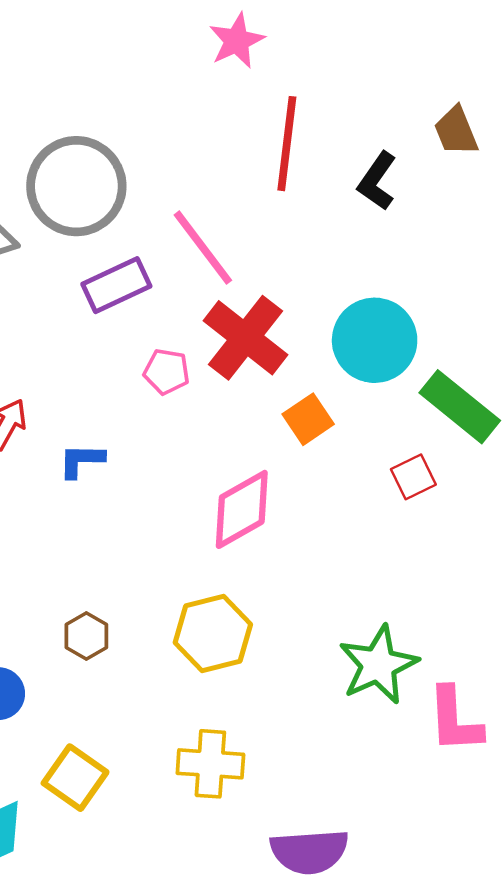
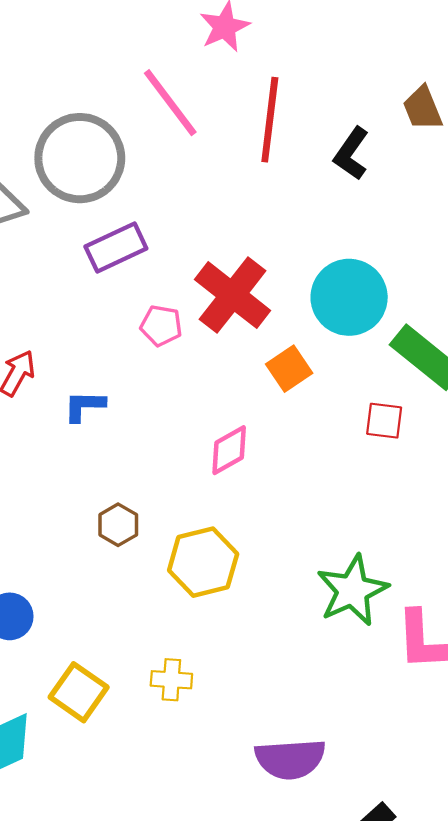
pink line: (203, 248) -> (170, 103), moved
red square: (413, 477) -> (384, 421), turned 33
pink diamond: (242, 509) -> (229, 450), size x0.7
brown hexagon: (86, 636) -> (118, 525), moved
yellow cross: (210, 764) -> (171, 680), moved, size x0.7

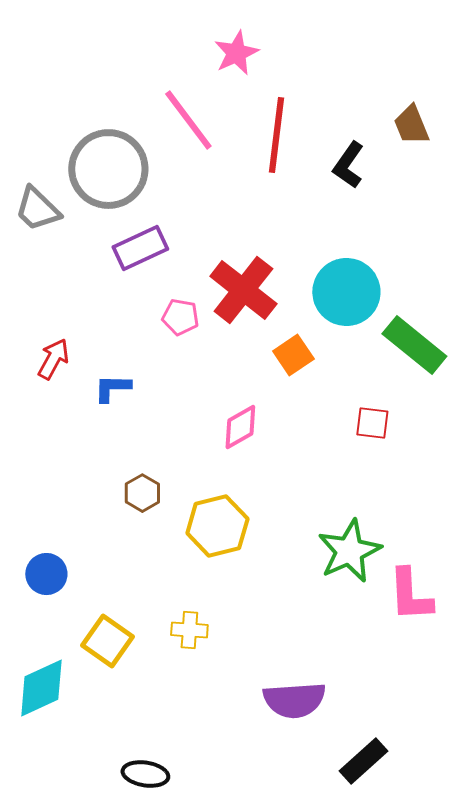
red square: (384, 421) -> (372, 423), moved

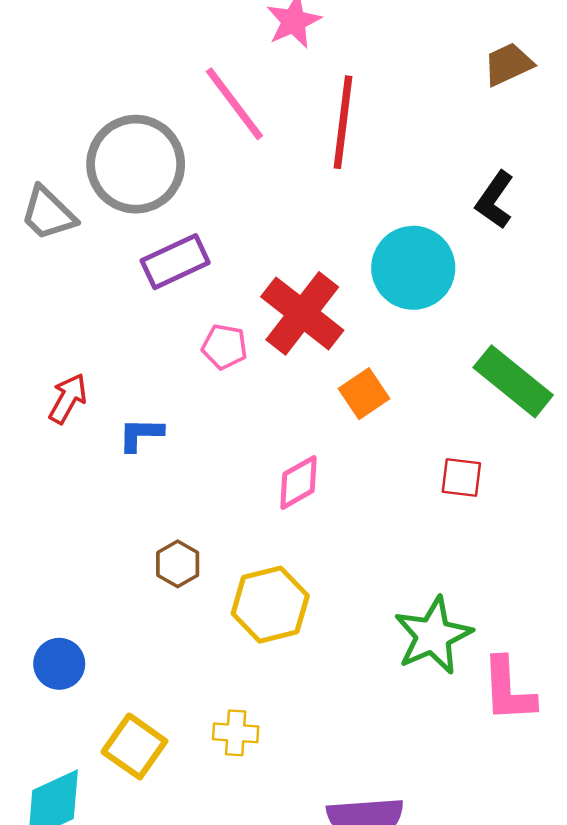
brown trapezoid: (411, 125) -> (508, 64), moved, turned 87
black L-shape: (348, 165) -> (495, 200), moved
cyan circle: (346, 292) -> (413, 268), moved

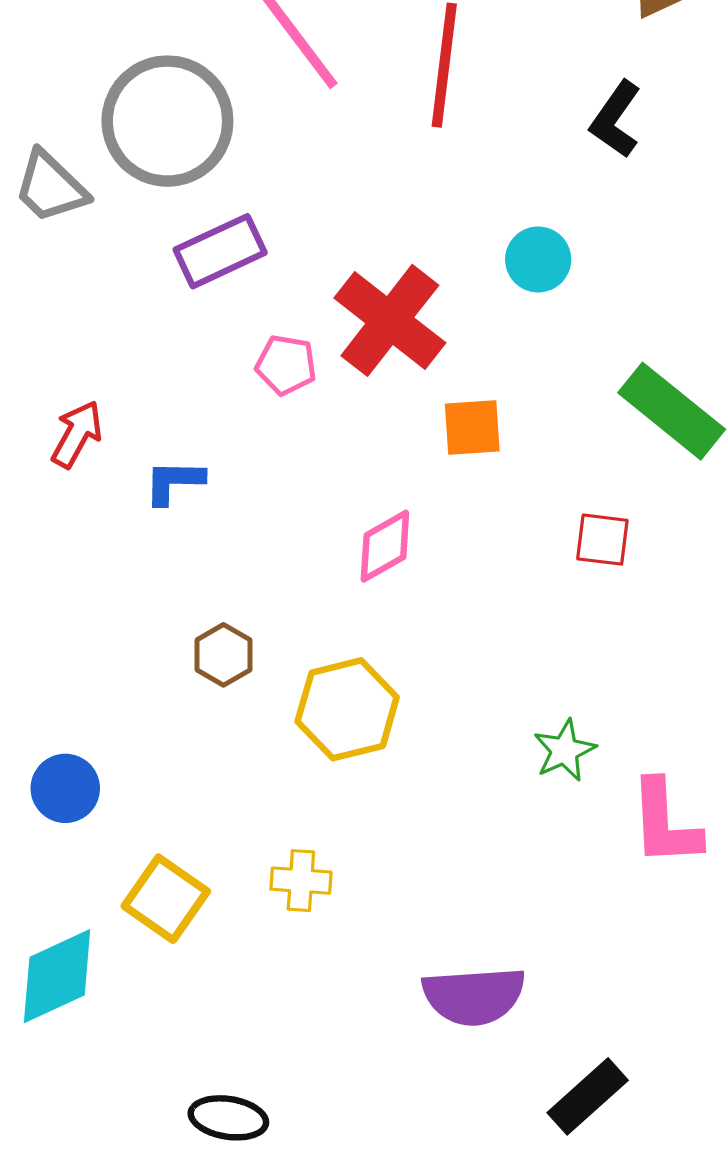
black L-shape: (495, 200) -> (616, 119), moved
cyan circle: (413, 268) -> (538, 259), size x0.6
orange square: (364, 394) -> (472, 428), turned 30
green star: (433, 635) -> (565, 750), size x0.6

